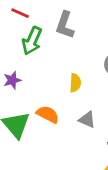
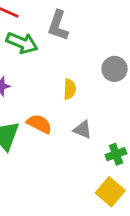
green arrow: (32, 41) -> (22, 43), turned -92

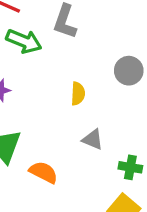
orange semicircle: (39, 124) -> (44, 172), moved
green cross: (116, 154) -> (130, 167), turned 30

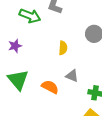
orange semicircle: (44, 172) -> (50, 87), moved

